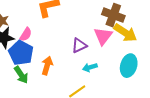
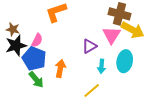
cyan ellipse: (129, 66) -> (125, 61), moved
cyan arrow: (90, 67) -> (102, 66), turned -64

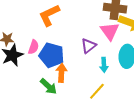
blue pentagon: (34, 58) -> (52, 55), moved
green arrow: (36, 80) -> (48, 86), moved

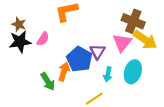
purple triangle: (88, 46) -> (97, 52), turned -35
blue pentagon: (52, 55) -> (79, 59), moved

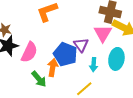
pink semicircle: (43, 39) -> (29, 52), moved, size x1.5

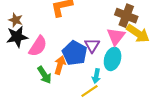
cyan ellipse: (116, 59) -> (113, 59), moved
cyan arrow: (94, 65) -> (96, 76), moved

